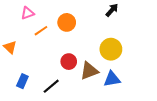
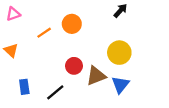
pink triangle: (28, 13) -> (13, 14), moved
blue triangle: (112, 79) -> (120, 85), turned -42
blue rectangle: (22, 81) -> (24, 87), turned -32

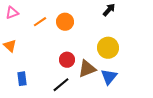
orange line: (44, 33) -> (40, 22), moved
black line: (55, 92) -> (61, 85), moved

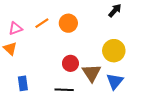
pink triangle: (12, 13) -> (16, 28), moved
brown triangle: (87, 69) -> (92, 73), turned -42
black line: (61, 85) -> (64, 90), turned 42

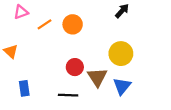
pink triangle: (16, 28) -> (21, 12), moved

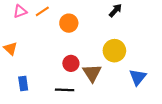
orange line: (45, 24) -> (42, 11), moved
blue triangle: (122, 86) -> (138, 77), moved

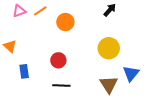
red circle: (71, 63) -> (58, 60), moved
brown triangle: (92, 73) -> (109, 84), moved
blue rectangle: (23, 84) -> (24, 71), moved

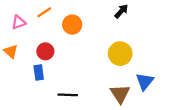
pink triangle: (19, 11) -> (19, 22), moved
red circle: (58, 60) -> (45, 51), moved
blue rectangle: (24, 71) -> (39, 73), moved

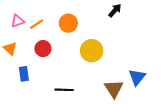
orange line: (44, 12) -> (37, 24), moved
yellow circle: (120, 54) -> (92, 51), moved
blue rectangle: (39, 73) -> (24, 74), moved

